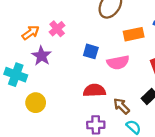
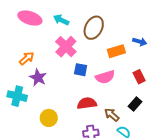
pink cross: (57, 29) -> (66, 47), moved, size x1.5
yellow circle: (36, 103) -> (49, 118), moved

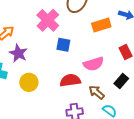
pink semicircle: (105, 77) -> (93, 64), moved
yellow circle: (49, 118) -> (29, 82), moved

